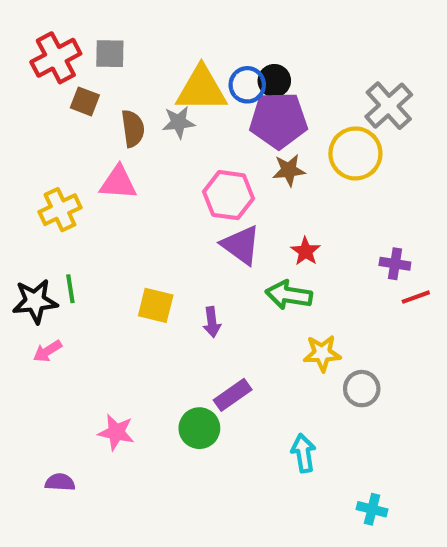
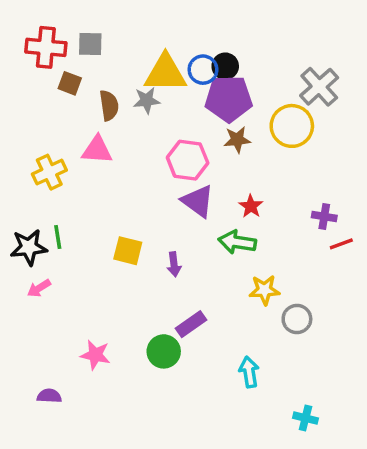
red cross: (56, 58) -> (46, 47), turned 33

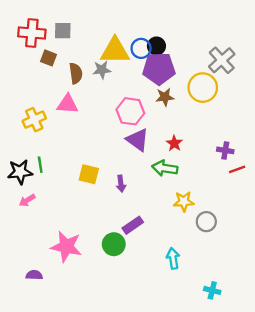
pink star: (95, 355) -> (66, 247), size x1.5

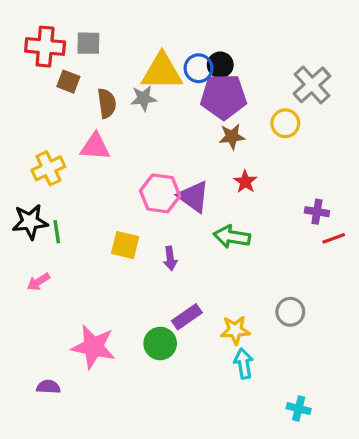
yellow circle: (203, 88) -> (285, 123), size x0.7
pink hexagon: (130, 111) -> (160, 193), moved
red star: (174, 143) -> (245, 182), moved
black star: (20, 172) -> (30, 222), moved
yellow star: (184, 201) -> (235, 330), moved

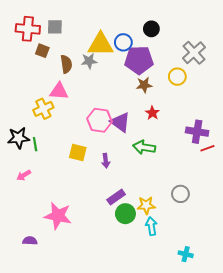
black circle: (220, 65) -> (151, 29), moved
yellow cross: (48, 168) -> (43, 109), moved
purple cross: (317, 212) -> (197, 132), size x1.5
green circle: (160, 343) -> (125, 214), moved

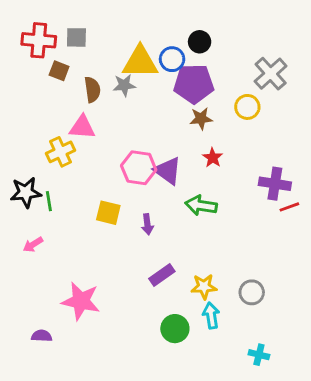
black circle: (151, 29) -> (200, 42), moved
gray circle: (180, 194) -> (252, 292), moved
green circle: (125, 214) -> (175, 329), moved

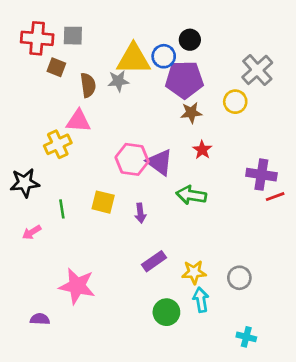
green line: (49, 201) -> (62, 209), moved

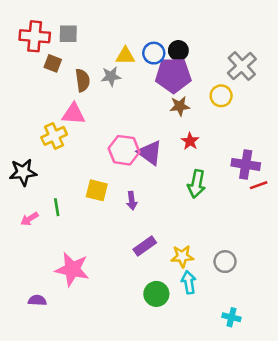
black circle: (190, 40) -> (178, 50), moved
yellow triangle: (133, 59) -> (125, 56), size x0.6
green arrow: (191, 195) -> (197, 184), moved, turned -88
green line: (62, 209) -> (57, 207), moved

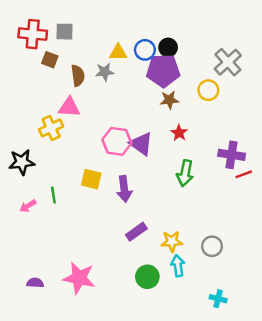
purple arrow: (132, 201) -> (124, 189), size x1.5
pink star: (72, 269) -> (79, 278), moved

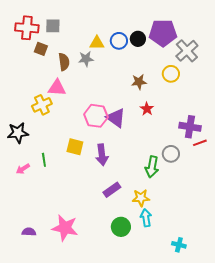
purple pentagon: (163, 71) -> (163, 33), moved
green arrow: (185, 173) -> (152, 167), moved
gray circle: (212, 246) -> (171, 154), moved

